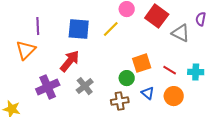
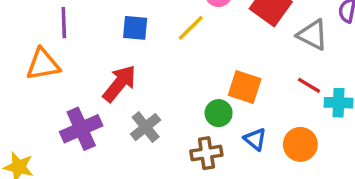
blue square: (79, 29) -> (135, 28), size x0.7
orange triangle: (26, 50) -> (43, 64), turned 35
orange square: (142, 63) -> (245, 87), turned 36
red line: (170, 70) -> (309, 85), moved

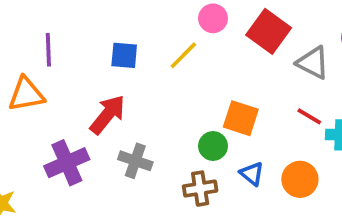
gray cross: (146, 127) -> (135, 161), turned -32

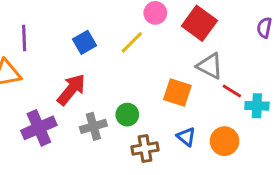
blue square: (124, 55) -> (85, 42), turned -35
gray triangle: (313, 63) -> (210, 66), moved
green circle: (213, 146) -> (127, 115), moved
gray cross: (135, 161) -> (93, 126), turned -35

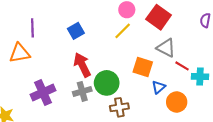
yellow line: (132, 42) -> (123, 31), moved
red arrow: (71, 90) -> (82, 65), moved, turned -65
green circle: (127, 115) -> (107, 83), size x1.5
blue triangle: (186, 137) -> (159, 87), moved, turned 40

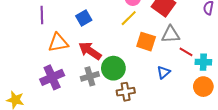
gray triangle: (166, 48) -> (171, 34), turned -30
orange triangle: (20, 53) -> (58, 43), moved
red arrow: (82, 65) -> (90, 51), turned -30
orange square: (143, 67) -> (146, 42), moved
orange circle: (177, 102) -> (203, 87), moved

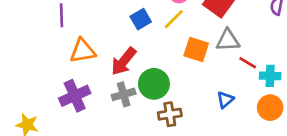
blue square: (84, 18) -> (141, 19), moved
red arrow: (90, 51) -> (124, 61), turned -85
blue triangle: (163, 72) -> (225, 100), moved

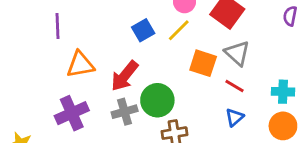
gray triangle: (228, 40) -> (237, 53), turned 45
red line: (248, 63) -> (234, 86), moved

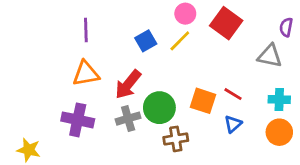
purple line: (57, 26) -> (86, 30), moved
gray triangle: (237, 53) -> (270, 56), moved, turned -30
orange square: (203, 63) -> (203, 101), moved
purple cross: (72, 113) -> (78, 120), turned 36

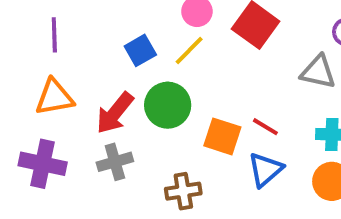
green circle: (159, 108) -> (168, 105), moved
blue triangle: (233, 124) -> (265, 170), size x1.4

